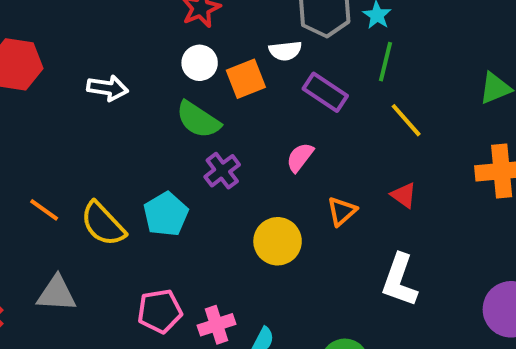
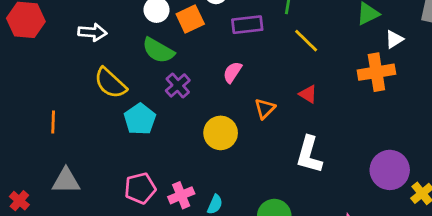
purple rectangle: (325, 92) -> (247, 25), turned -36
orange line: (44, 210) -> (53, 122), turned 60
yellow semicircle: (103, 224) -> (110, 83), moved

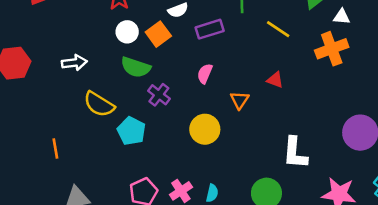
white triangle: (394, 39) -> (342, 17), turned 48
yellow line: (306, 41) -> (278, 29), moved
white L-shape: (309, 155) -> (295, 153), moved

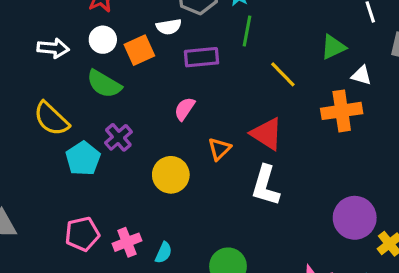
white arrow: (74, 63) -> (53, 48), moved
red triangle: (275, 80) -> (267, 134), size x1.6
purple cross: (159, 95) -> (118, 137), moved
white L-shape: (295, 153) -> (266, 186), moved

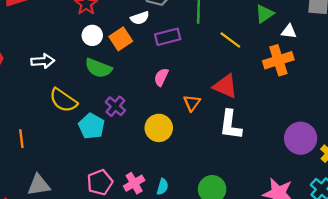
white arrow: (53, 48) -> (43, 61), moved

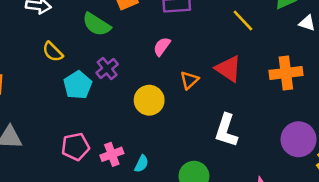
orange cross: (278, 60) -> (286, 73), moved
yellow semicircle: (63, 100) -> (53, 52), size x0.7
white L-shape: (230, 125) -> (226, 130), moved

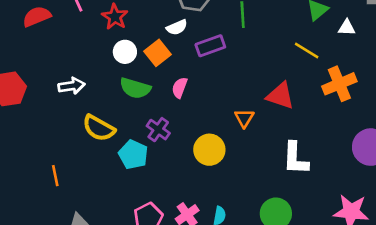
yellow line: (243, 20) -> (307, 50), moved
pink semicircle: (162, 47) -> (180, 88), moved
yellow semicircle: (53, 52) -> (99, 128), size x1.4

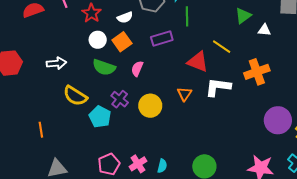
white semicircle: (177, 27) -> (125, 17), moved
yellow line: (307, 50) -> (222, 47), moved
red triangle: (280, 96) -> (198, 62), moved
yellow circle: (209, 150) -> (150, 106), moved
white L-shape: (295, 158) -> (218, 87), moved, turned 92

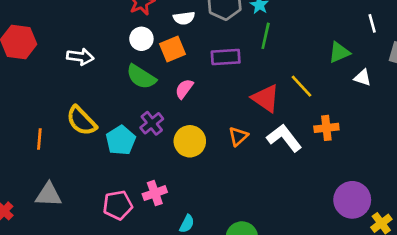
orange cross: (257, 72) -> (326, 128), moved, size x0.7
white L-shape: (218, 87) -> (284, 138), turned 32
yellow semicircle: (75, 96) -> (81, 121), moved
pink cross: (138, 164) -> (155, 193), moved

